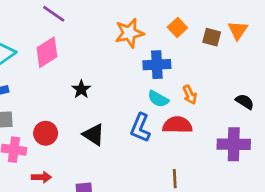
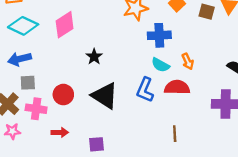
black triangle: (94, 135) -> (105, 96), size x1.4

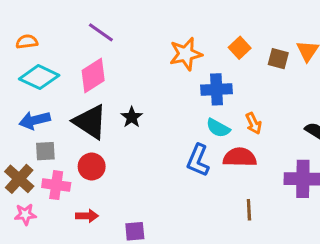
black triangle: (105, 96) -> (90, 122), moved
brown line: (175, 134) -> (249, 210), moved

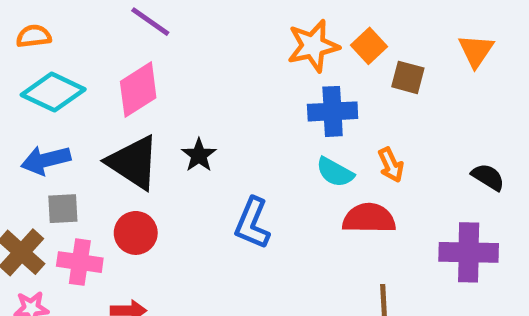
orange star: (186, 54) -> (313, 46), moved
brown square: (278, 59) -> (408, 77), moved
blue L-shape: (198, 160) -> (252, 223), moved

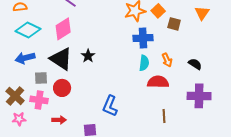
cyan semicircle: (335, 172) -> (144, 63), turned -112
black semicircle: (488, 177) -> (195, 64), moved
gray square: (63, 209) -> (41, 78), moved
blue L-shape: (252, 223) -> (110, 106), moved

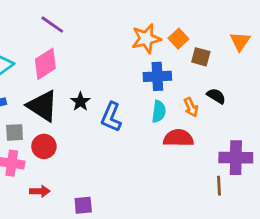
black semicircle: (195, 64) -> (216, 96), moved
blue L-shape: (110, 106) -> (111, 117), moved
brown line: (164, 116) -> (219, 186), moved

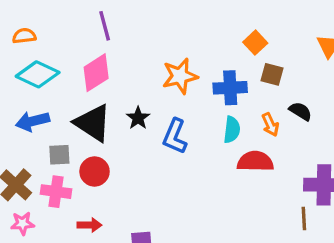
purple line: (52, 25) -> (105, 26), turned 40
orange star: (146, 39) -> (180, 76), moved
brown square: (201, 57) -> (272, 74), moved

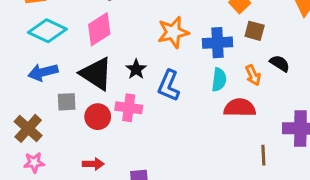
pink cross: (56, 192) -> (129, 108), moved
brown line: (304, 218) -> (263, 155), moved

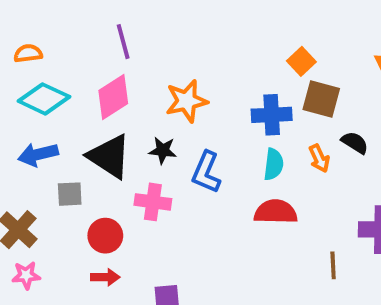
brown square: (255, 31) -> (321, 99), size x1.4
orange star: (173, 32) -> (186, 101), moved
black star: (136, 69) -> (163, 150), turned -30
red semicircle: (240, 108) -> (276, 212), moved
red circle: (98, 117) -> (105, 236), moved

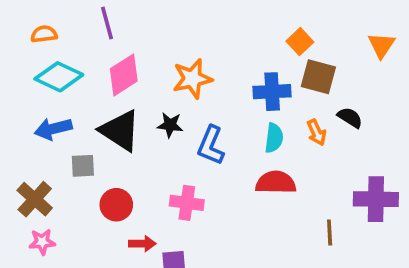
purple line: (123, 42) -> (107, 23), moved
pink cross: (153, 202) -> (187, 203), moved
red arrow: (105, 277) -> (142, 244), moved

